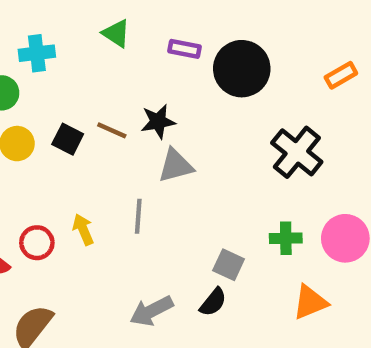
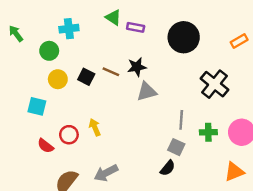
purple rectangle: (184, 49) -> (136, 27), moved
gray line: (138, 216) -> (181, 120), moved
orange triangle: (310, 302) -> (234, 172), moved
gray arrow: (151, 311) -> (106, 173), moved

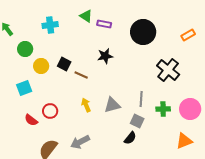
green circle: (49, 51) -> (25, 49), moved
brown line: (111, 72) -> (81, 75), moved
gray triangle: (147, 92) -> (112, 105), moved
cyan square: (37, 106) -> (24, 88), turned -35
yellow arrow: (95, 127) -> (86, 105), moved

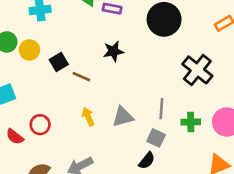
black square: (64, 64) -> (59, 62), turned 32
yellow circle: (41, 66) -> (29, 50), moved

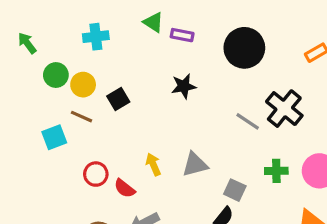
brown line: (81, 77) -> (81, 117), moved
gray line: (161, 109) -> (248, 121), moved, turned -60
red semicircle: (15, 137) -> (125, 188), moved

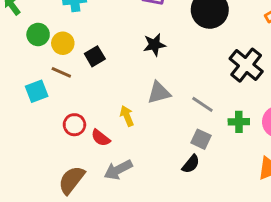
gray line: (248, 121) -> (202, 104), moved
gray triangle: (195, 164) -> (159, 93), moved

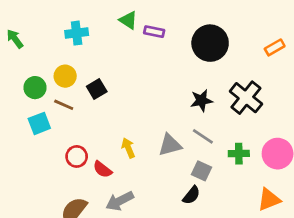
green circle: (38, 34) -> (35, 88), moved
black star: (154, 45) -> (201, 101), moved
gray triangle: (159, 93) -> (170, 145), moved

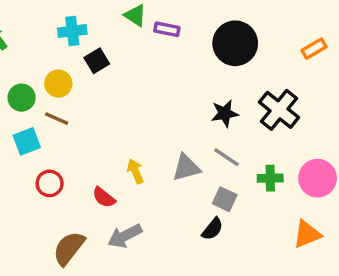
black square: (97, 89) -> (97, 61), moved
red circle: (77, 156) -> (50, 183), moved

